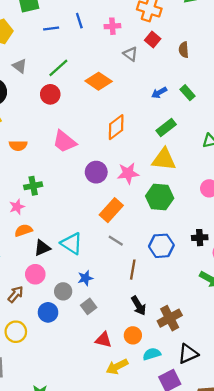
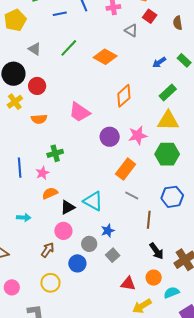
red circle: (50, 94) -> (37, 86), moved

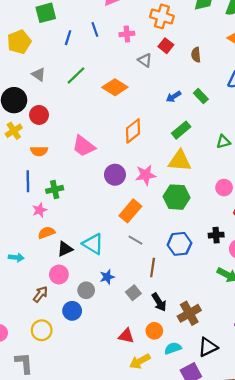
blue line: (60, 14) -> (68, 38), turned -64
blue line: (20, 168) -> (28, 181), moved
gray square: (113, 255) -> (133, 293), moved

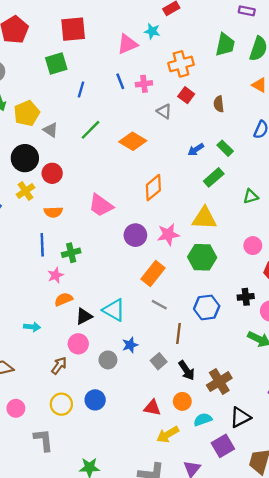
orange cross: (162, 16) -> (181, 64), turned -30
blue line: (95, 29) -> (120, 81), moved
yellow pentagon: (19, 42) -> (27, 113), moved
green rectangle: (181, 130) -> (214, 177), moved
blue circle: (72, 311) -> (95, 400), moved

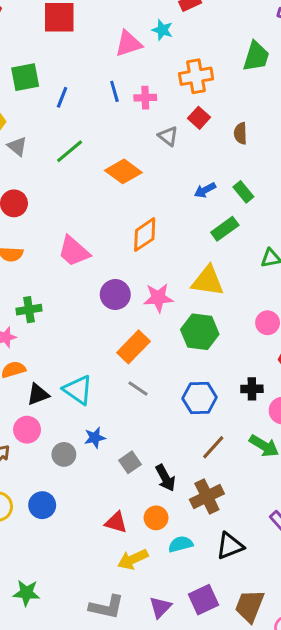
green square: (56, 64) -> (25, 77), moved
brown line: (178, 334) -> (213, 447), moved, turned 30
purple square: (223, 446) -> (203, 600), moved

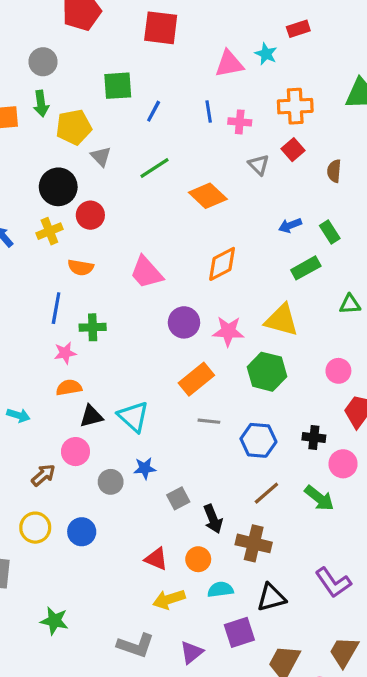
gray line: (138, 389) -> (209, 421), moved, turned -35
brown cross: (207, 497) -> (254, 543), turned 32
purple square: (203, 600) -> (239, 632), moved

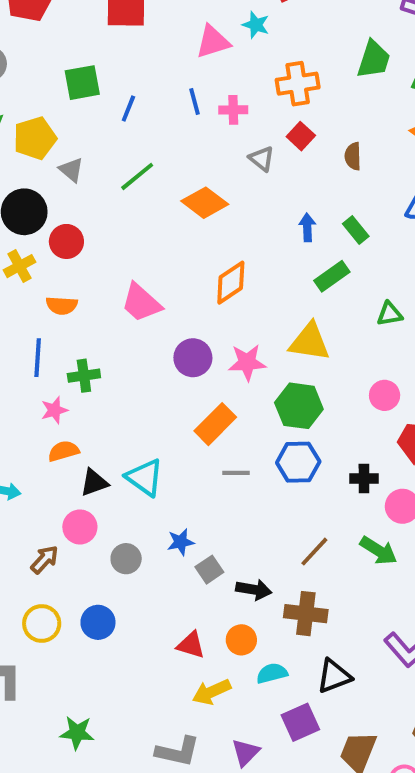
blue arrow: (290, 225) -> (307, 227), turned 115
blue hexagon: (258, 440) -> (298, 462), moved
blue star: (145, 468) -> (181, 542), moved
black arrow: (213, 519) -> (254, 590), turned -52

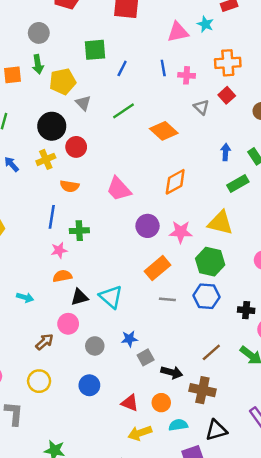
blue circle: (98, 622) -> (89, 385), moved

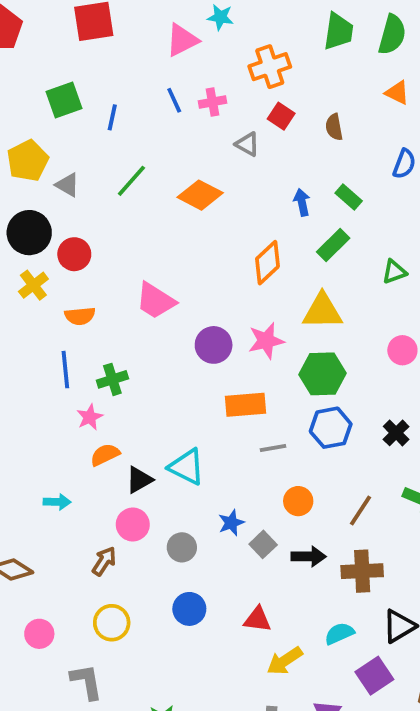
orange diamond: (175, 182) -> (267, 263), moved
orange rectangle: (158, 268) -> (245, 405), turned 50
black cross: (246, 310) -> (396, 433), turned -35
orange circle: (161, 403) -> (298, 501), moved

